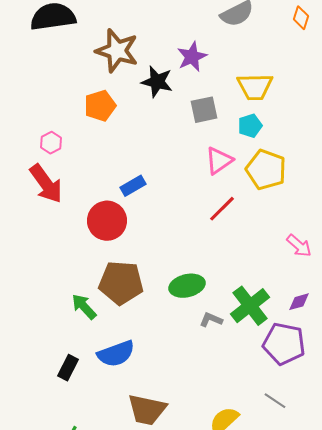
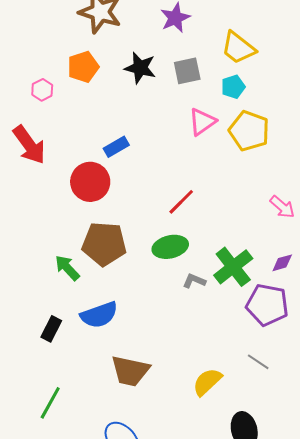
black star: (157, 82) -> (140, 68), moved
yellow trapezoid: (255, 87) -> (238, 48), turned 39
pink hexagon: (51, 143) -> (42, 90), moved
red line: (222, 209) -> (181, 202), moved

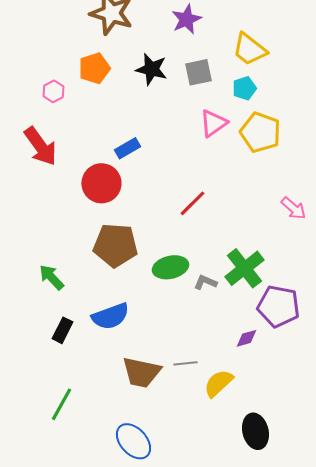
green ellipse: (170, 247) -> (170, 267), moved
purple diamond: (282, 263) -> (246, 338), moved
green arrow: (67, 268) -> (51, 277), moved
gray line: (258, 362) -> (185, 363), moved, turned -40

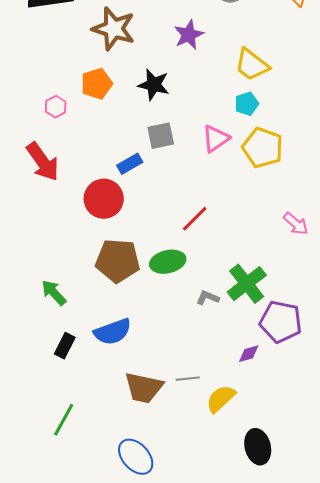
gray square: (198, 72) -> (161, 136), moved
green ellipse: (170, 267) -> (168, 262), moved

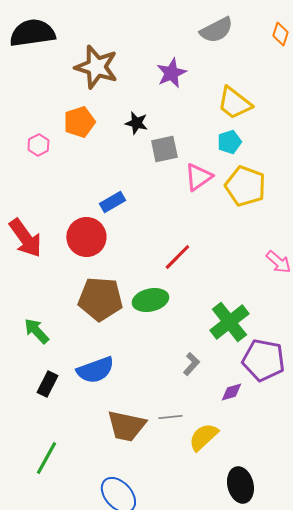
black star: (154, 85) -> (136, 123), size x0.7
gray square: (161, 136) -> (164, 149), moved
red arrow: (43, 162) -> (25, 238), moved
gray L-shape: (208, 298) -> (191, 364), moved, turned 110

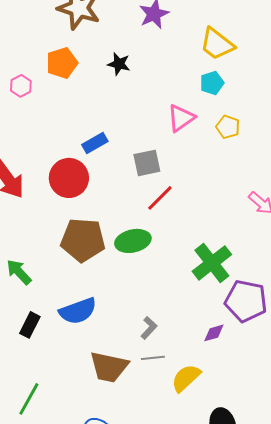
gray square: (164, 149) -> (147, 163), moved
yellow pentagon: (245, 186) -> (228, 127), size x0.6
gray L-shape: (191, 364) -> (149, 328), moved

